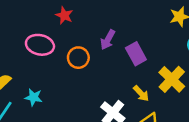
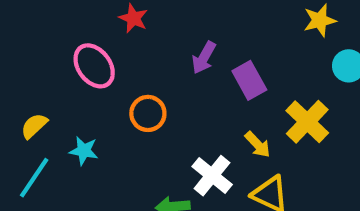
pink ellipse: (40, 45) -> (94, 66), turned 40
orange circle: (78, 58) -> (148, 113), moved

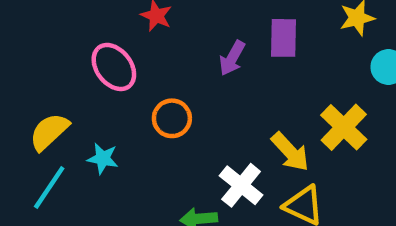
purple rectangle: (249, 80) -> (284, 38), moved, turned 30
yellow semicircle: (34, 126) -> (49, 132), size x1.4
yellow arrow: (258, 145) -> (290, 152), size x1.4

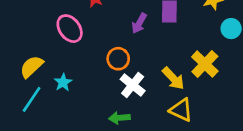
orange circle: (172, 118) -> (118, 59), moved
cyan star: (103, 159) -> (63, 82), turned 30
white cross: (241, 185) -> (133, 85), moved

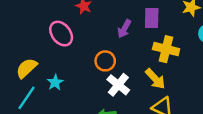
yellow cross: (205, 64) -> (166, 49), moved, turned -30

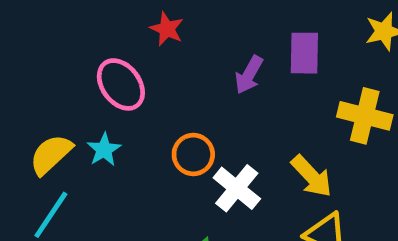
yellow cross: (166, 49) -> (365, 116), moved
orange circle: (105, 61) -> (193, 154), moved
cyan star: (55, 82) -> (104, 150), moved

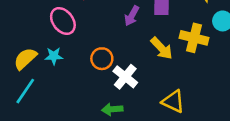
cyan star: (104, 150) -> (54, 56), turned 30
yellow arrow: (312, 176) -> (162, 48), moved

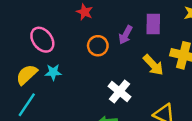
pink ellipse: (63, 21) -> (42, 40), moved
orange circle: (102, 59) -> (98, 46), moved

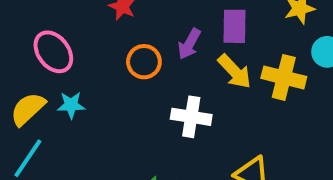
yellow arrow: (153, 65) -> (235, 72), moved
white cross: (120, 92) -> (191, 117), moved, turned -30

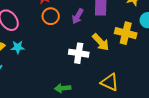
orange circle: (144, 62) -> (51, 16), moved
yellow arrow: (235, 72) -> (101, 42), moved

